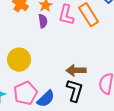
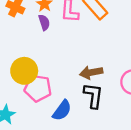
pink pentagon: (25, 93) -> (38, 88), moved, turned -30

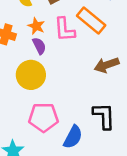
yellow circle: (24, 71) -> (31, 75), moved
brown arrow: (91, 72) -> (107, 65), moved

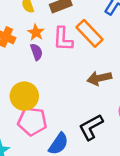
yellow circle: (31, 75) -> (24, 96), moved
black L-shape: (104, 116) -> (91, 127), turned -124

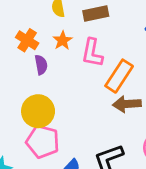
orange rectangle: (90, 33) -> (119, 76), moved, turned 68
purple semicircle: (36, 52) -> (41, 65), moved

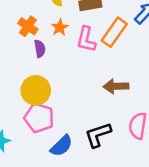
orange rectangle: (119, 76) -> (114, 32), moved

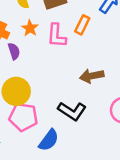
orange rectangle: (114, 32) -> (82, 25), size x0.7
black L-shape: (98, 135) -> (72, 111), moved, turned -120

